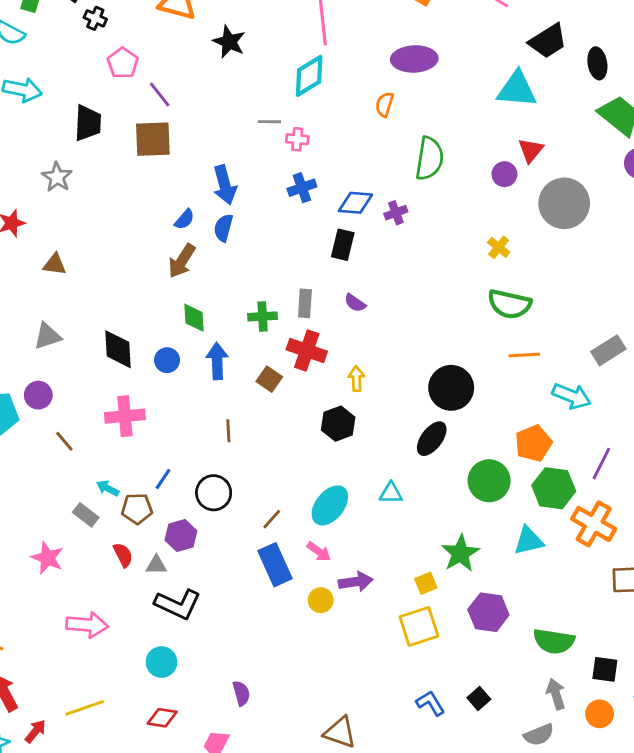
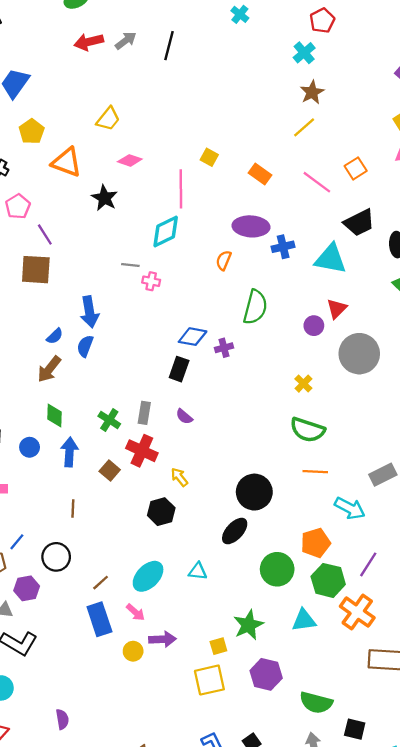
blue cross: (302, 188) -> (283, 247), moved
green cross: (263, 316) -> (109, 420), turned 30
yellow arrow: (356, 379) -> (179, 477), turned -42

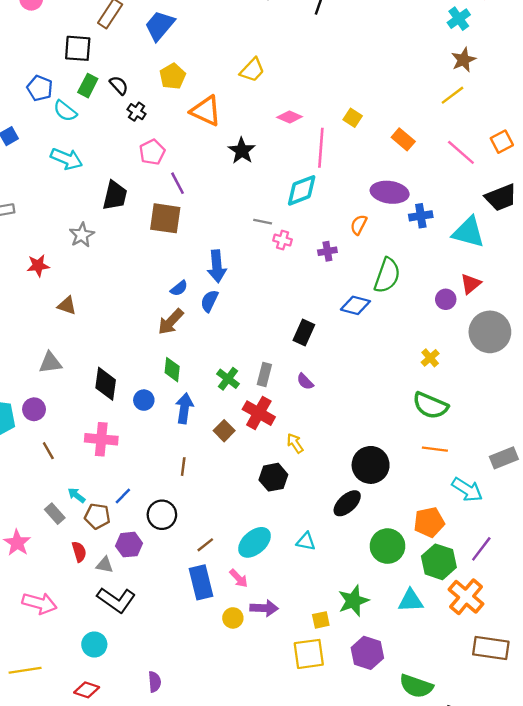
pink diamond: (130, 160) -> (290, 117), moved
blue diamond: (193, 337) -> (355, 305), moved
purple cross: (224, 348) -> (327, 251), moved

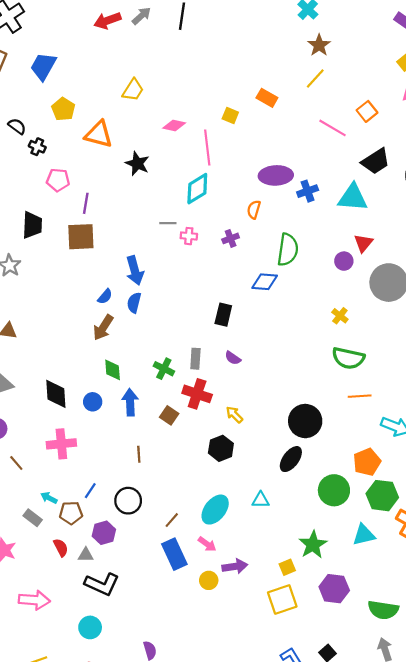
orange rectangle: (403, 139) -> (267, 98), moved
pink pentagon: (152, 152) -> (58, 180), turned -30
purple line: (177, 183) -> (86, 203), turned 48

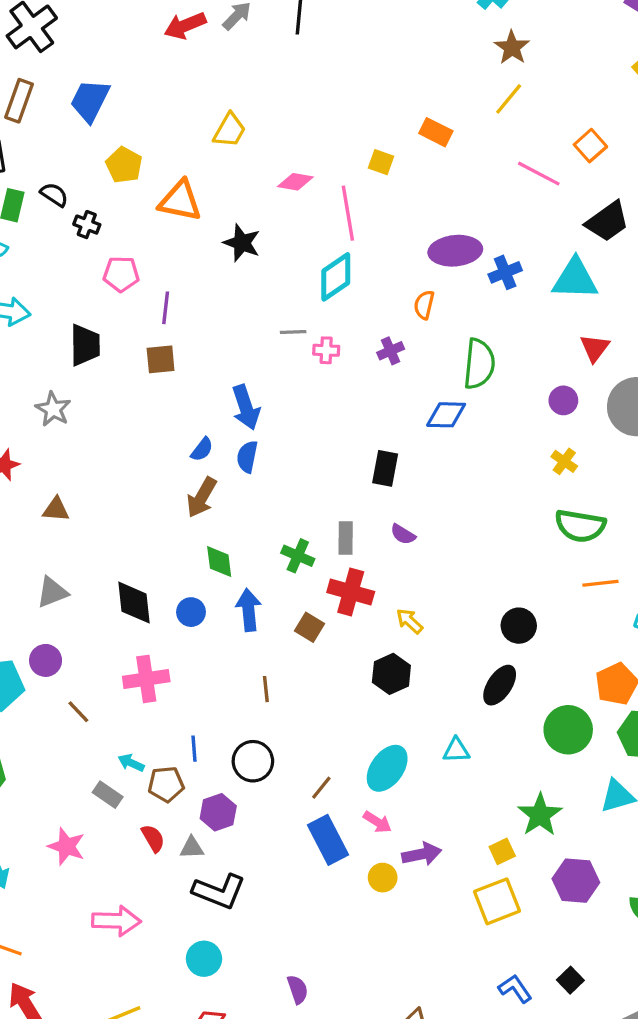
brown square: (81, 237) -> (161, 359), size x0.7
purple circle: (344, 261) -> (563, 400), moved
black circle: (305, 421) -> (519, 626), size x0.7
blue line: (90, 491) -> (194, 749), turned -35

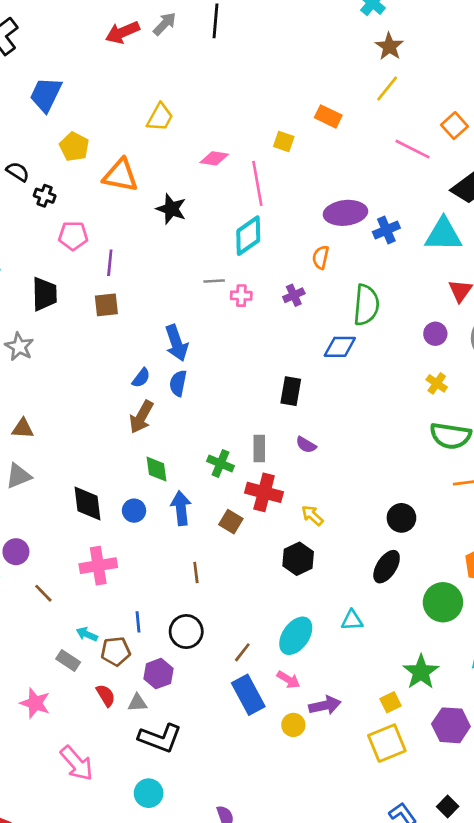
gray triangle: (52, 592) -> (18, 476), moved
pink arrow: (116, 921) -> (77, 763), turned 48

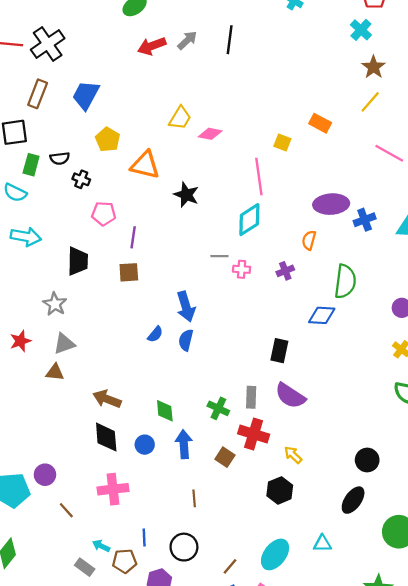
pink diamond: (214, 158) -> (210, 134), moved
black semicircle: (18, 172) -> (60, 158), turned 138
brown arrow: (141, 417) -> (107, 399), moved, turned 80
purple semicircle: (306, 445) -> (290, 396), size x1.8
gray triangle: (18, 476) -> (64, 344), moved

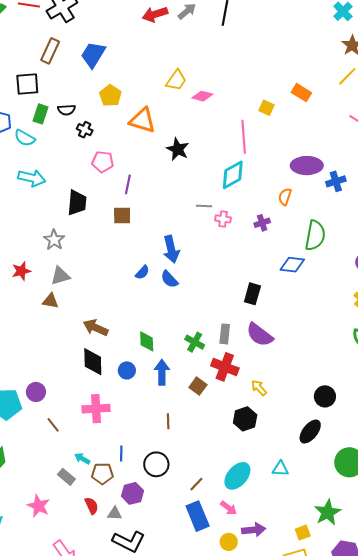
blue semicircle: (186, 340) -> (169, 279), turned -60

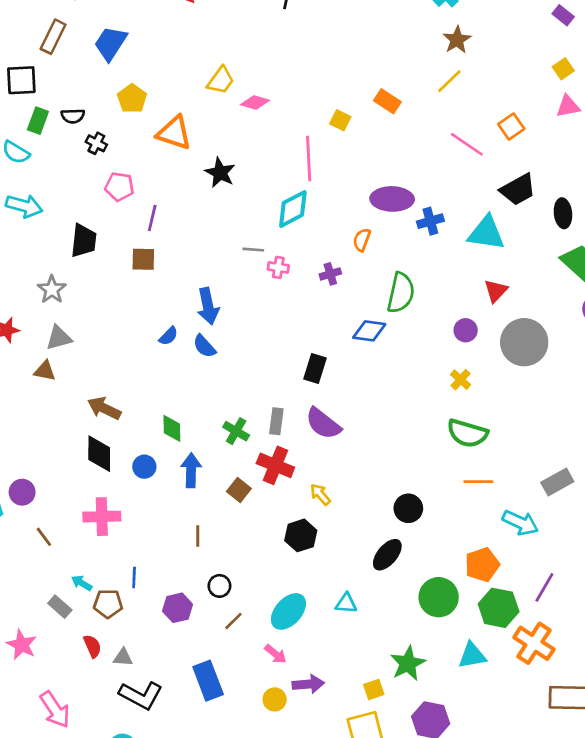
black circle: (156, 464) -> (219, 586), moved, size x0.7
purple hexagon: (132, 493) -> (178, 608), moved
blue rectangle: (198, 516) -> (208, 681), moved

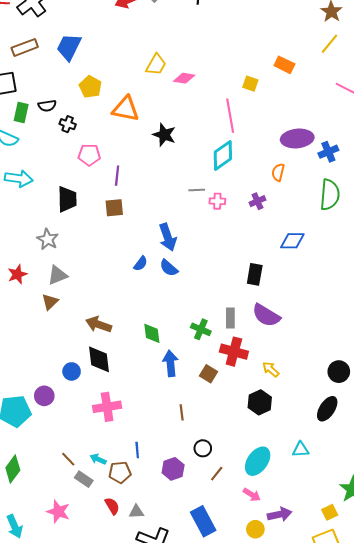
brown rectangle: (53, 37) -> (25, 47), turned 50
green semicircle: (401, 293) -> (330, 195), moved
brown triangle: (45, 371) -> (50, 302), turned -48
blue circle: (144, 467) -> (72, 371), moved
brown line: (44, 537) -> (68, 459), moved

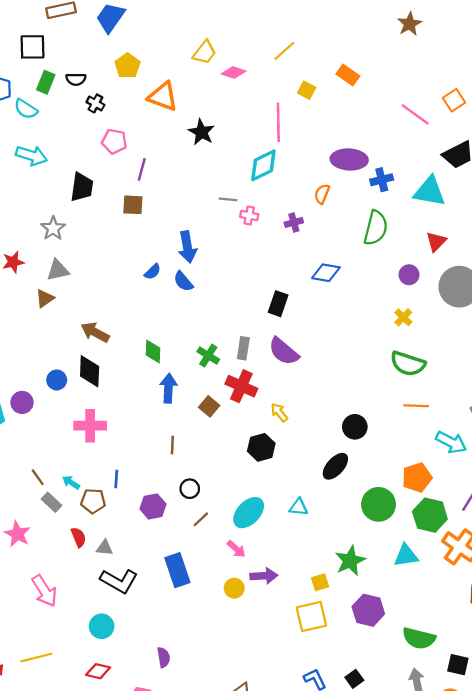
yellow line: (330, 44) -> (284, 51), moved

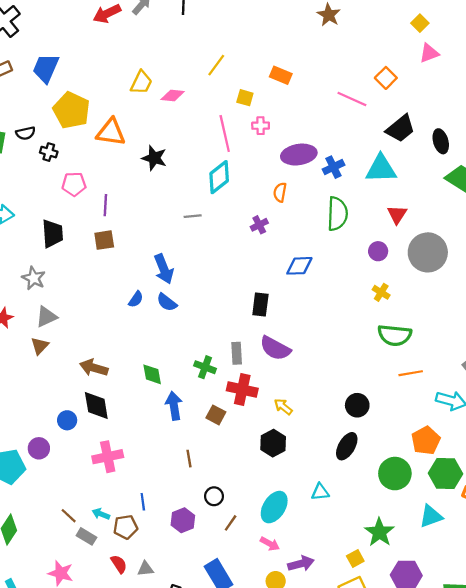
yellow pentagon: (128, 66) -> (71, 110), size x1.5
pink cross: (249, 216) -> (261, 126), moved

